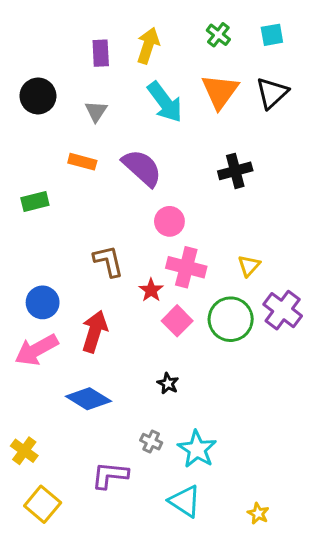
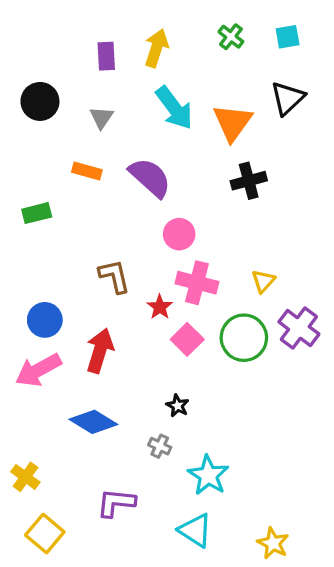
orange triangle: (220, 91) -> (233, 122), moved
gray cross: (151, 442) -> (160, 446), moved
yellow star: (258, 513) -> (273, 543), size x1.4

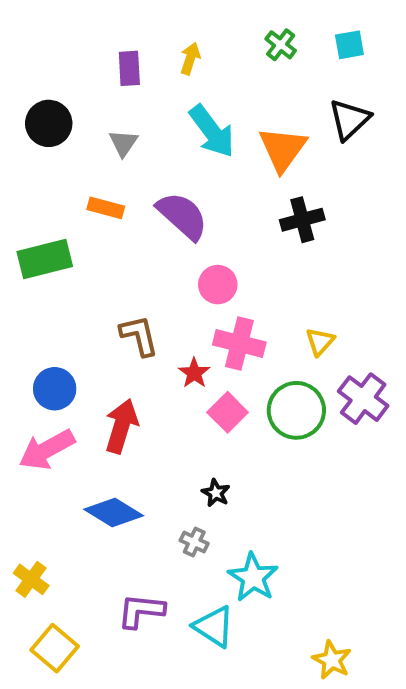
yellow arrow: (156, 48) -> (190, 59), size x0.7
green rectangle: (37, 213) -> (45, 259), size x1.5
cyan triangle: (195, 530) -> (214, 627), moved

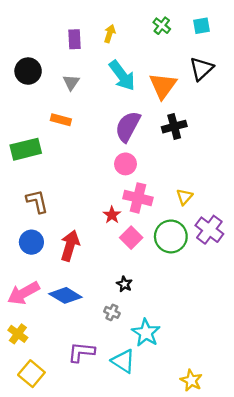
purple semicircle: (182, 216) -> (128, 127), moved, turned -104
brown L-shape: (139, 336) -> (37, 201), moved
blue circle: (55, 389) -> (31, 242), moved
pink arrow: (47, 450) -> (24, 293), moved

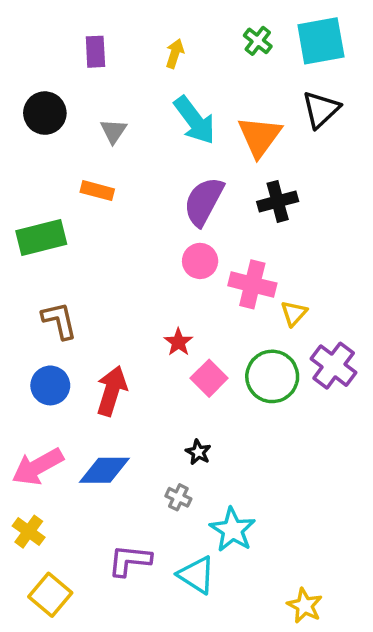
cyan square: (201, 26) -> (321, 41), size x1.8
purple rectangle: (75, 39) -> (95, 52), moved
pink cross: (138, 198) -> (252, 284), moved
blue diamond: (65, 295) -> (104, 470), turned -32

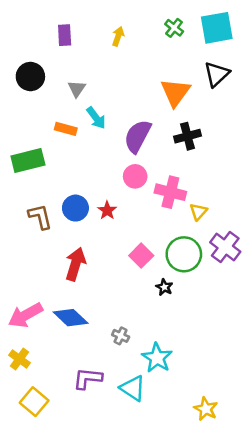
cyan arrow: (195, 120) -> (96, 118), moved, size x0.7
red star: (178, 342) -> (107, 210), moved
blue circle: (50, 385) -> (75, 208), moved
black star: (198, 452) -> (164, 287), moved
blue diamond: (104, 470) -> (71, 318), turned 44

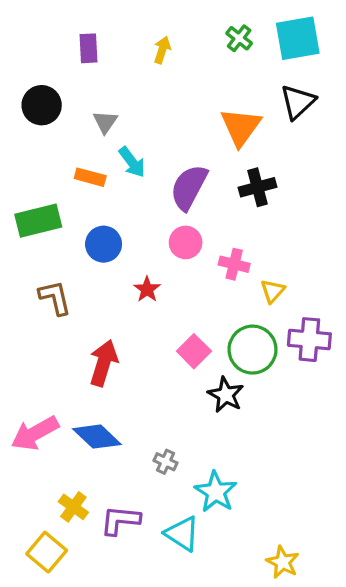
pink cross: (170, 192) -> (234, 264), size x0.7
blue circle: (75, 208) -> (104, 244), moved
purple cross: (225, 247) -> (309, 340), turned -32
black star: (164, 287) -> (226, 395), size x1.5
yellow cross: (19, 359) -> (73, 507), moved

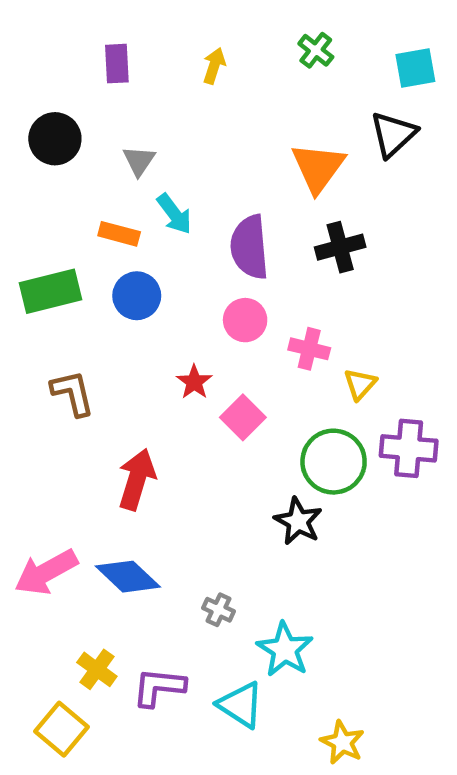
cyan square: (298, 38) -> (415, 68), moved, size x0.7
purple semicircle: (189, 187) -> (250, 247), turned -33
blue circle: (104, 244) -> (137, 296), moved
pink square: (194, 351) -> (243, 417), moved
yellow star: (283, 562) -> (342, 742), moved

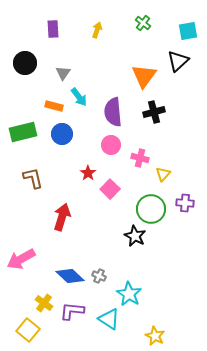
purple cross: (409, 448) -> (185, 203), size x0.7
blue diamond: (128, 577) -> (70, 276), moved

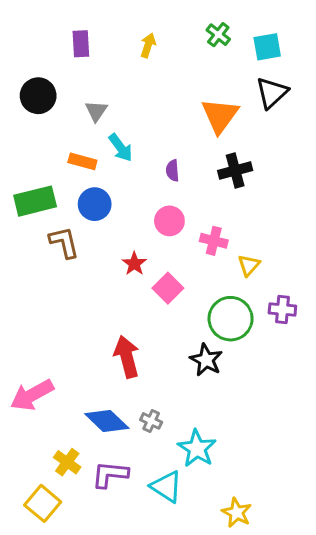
cyan square: (188, 31) -> (267, 47), moved
purple semicircle: (113, 112) -> (173, 171), size x0.5
brown L-shape: (33, 178) -> (64, 242), moved
red arrow: (62, 217) -> (127, 357), moved, turned -32

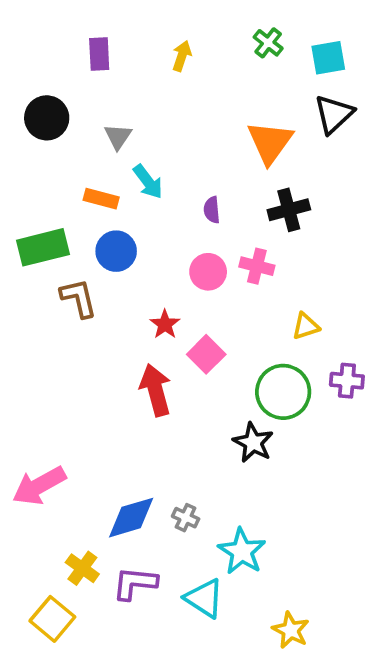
pink cross: (214, 241) -> (257, 266), moved
yellow triangle: (249, 265) -> (306, 326), turned 30
red arrow: (127, 357) -> (156, 390), moved
blue diamond: (107, 421) -> (131, 518), turned -60

